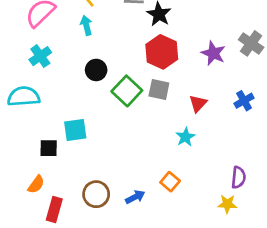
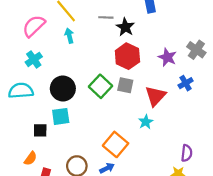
black circle: (96, 70) -> (63, 88), moved, size x1.5
blue cross: (244, 101) -> (186, 83), moved
red triangle: (198, 103) -> (155, 96), size x1.5
orange square: (170, 182) -> (116, 144), moved, size x1.6

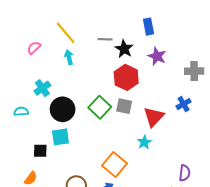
pink semicircle: (34, 26) -> (34, 48), size x0.6
gray cross: (196, 50) -> (194, 71), turned -36
purple star: (167, 57) -> (157, 56), moved
cyan cross: (34, 59) -> (42, 88), moved
cyan semicircle: (21, 91) -> (21, 111), size x0.6

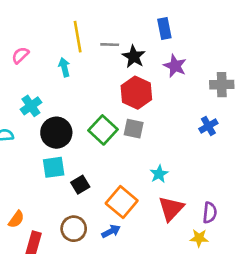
yellow line: (66, 33) -> (78, 37), moved, turned 30
red triangle: (154, 117) -> (171, 209), moved
black square: (40, 151) -> (80, 185), moved, turned -32

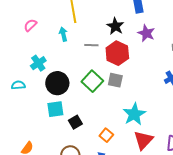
gray line: (110, 45) -> (91, 45), moved
cyan star: (159, 174) -> (134, 114), size x1.6
orange square: (122, 202) -> (106, 135), size x0.6

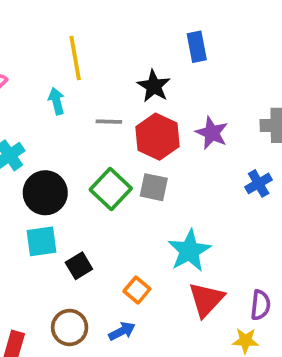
purple star: (146, 33) -> (212, 133), moved

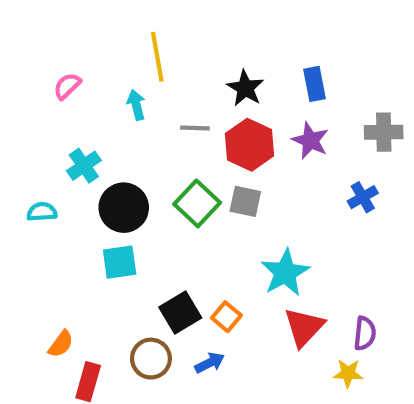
blue rectangle: (197, 47) -> (314, 84), moved
black square: (79, 266) -> (180, 312), moved, size x1.4

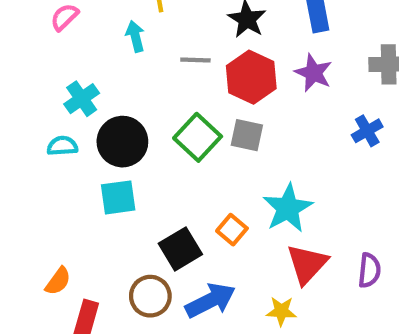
cyan semicircle: (42, 212) -> (62, 146), moved
orange square: (226, 317) -> (232, 230), moved
blue arrow: (210, 363) -> (210, 300), size x1.6
yellow star: (348, 373) -> (281, 311), moved

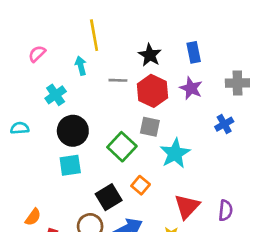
cyan cross: (82, 99) -> (56, 95), moved
green square: (198, 137) -> (122, 147), moved
cyan semicircle: (62, 146) -> (20, 128), moved
cyan star: (288, 208) -> (175, 153), moved

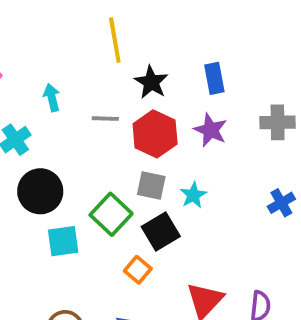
yellow line: (94, 35) -> (115, 40), moved
blue cross: (224, 124) -> (281, 203), moved
cyan star: (175, 153) -> (193, 195), moved, size x0.6
cyan square: (70, 165) -> (63, 241), moved
black square: (109, 197) -> (161, 231), moved

